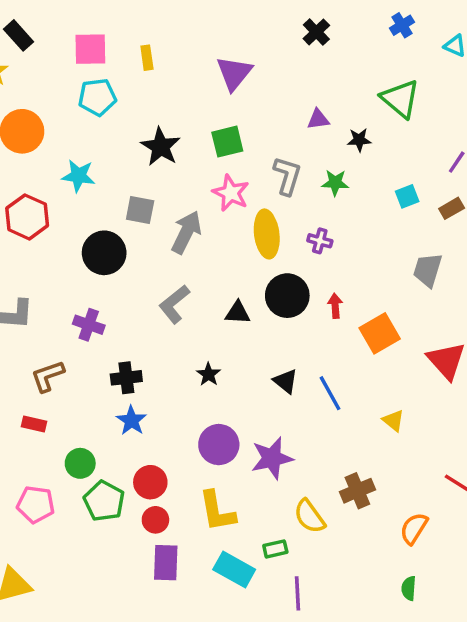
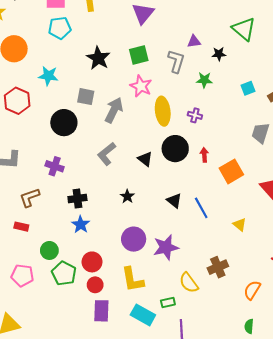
gray L-shape: (287, 176) -> (176, 61), moved
black triangle: (238, 313) -> (145, 159), turned 35

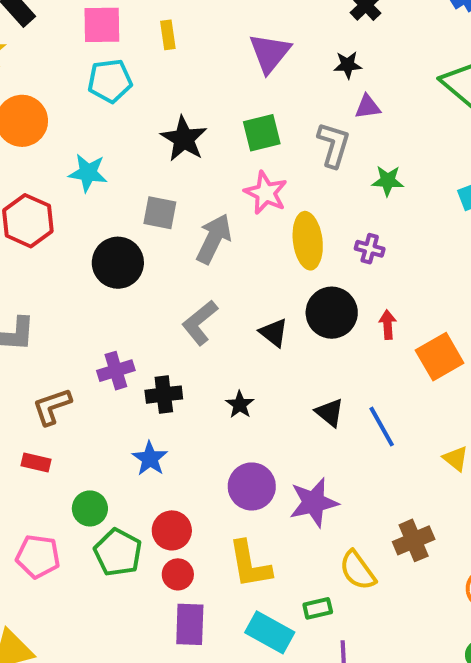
black star: (219, 54) -> (348, 65), moved
purple cross: (55, 166) -> (116, 371), moved, turned -36
black cross: (77, 198) -> (164, 395), moved

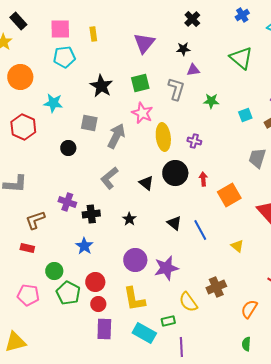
green star: (388, 181) -> (211, 101), moved
black circle: (118, 263) -> (68, 148), size x0.6
purple cross: (116, 371) -> (67, 202), turned 36

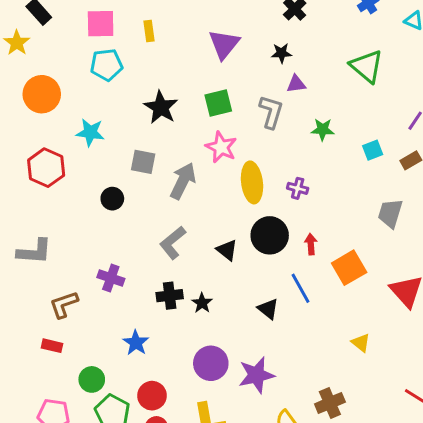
black cross: (91, 214) -> (170, 296), moved
blue line: (200, 230) -> (301, 288), moved

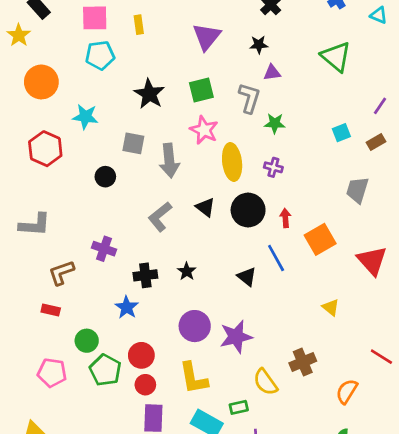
green star: (323, 129) -> (275, 123), moved
gray arrow: (183, 181) -> (169, 161), turned 148
black triangle: (227, 250) -> (205, 207), moved
black cross: (170, 296) -> (145, 275), moved

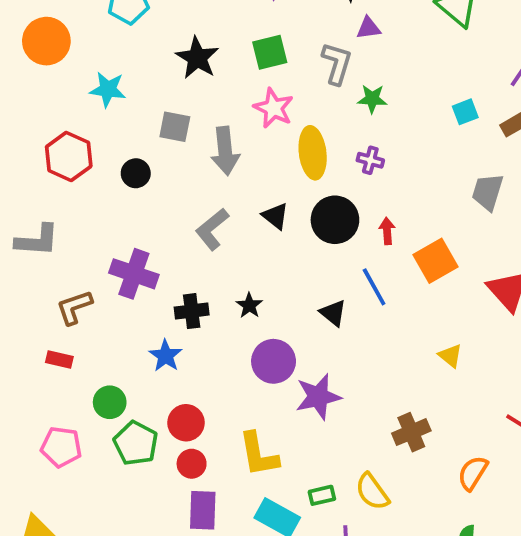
red hexagon: (45, 149) -> (69, 156), moved
purple cross: (104, 249) -> (134, 274), size x1.4
purple circle: (195, 326) -> (274, 361), moved
yellow semicircle: (265, 382) -> (372, 492), moved

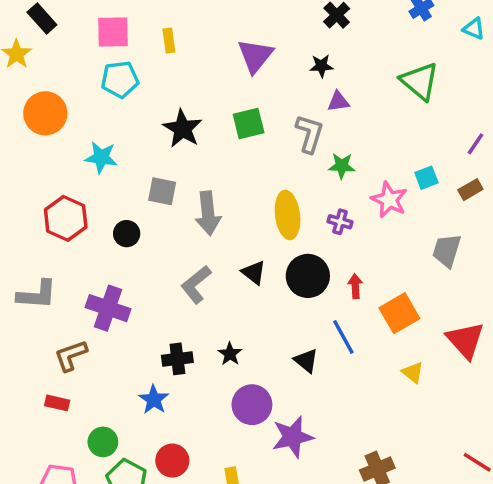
pink star: (274, 108) -> (389, 200), moved
purple cross: (134, 274) -> (108, 308), moved
yellow triangle: (450, 356) -> (413, 372), moved

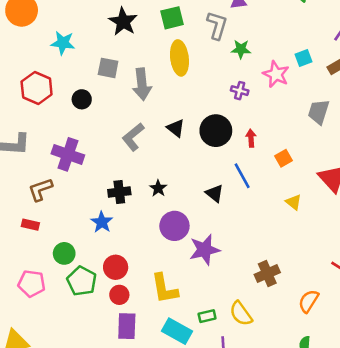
yellow ellipse: (288, 215) -> (179, 58), moved
orange square: (399, 313) -> (284, 158), size x0.6

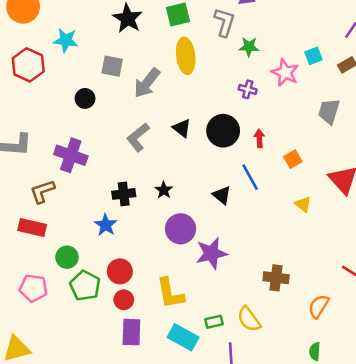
gray arrow: (142, 84) -> (147, 83), turned 44
red hexagon: (37, 88) -> (28, 65), moved
red rectangle: (30, 225) -> (32, 228), size x1.5
brown cross: (267, 274) -> (276, 278), turned 30

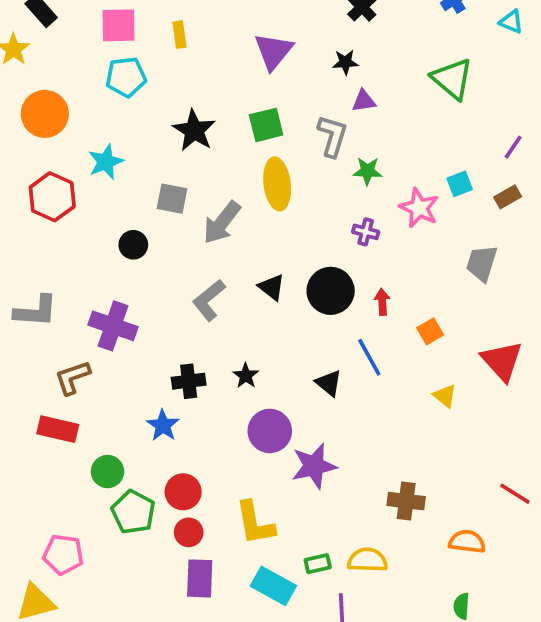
cyan star: (66, 40) -> (106, 162), turned -30
pink pentagon: (33, 288) -> (63, 554), moved
orange semicircle: (319, 306) -> (467, 542), turned 65
yellow semicircle: (249, 319) -> (367, 560), turned 128

